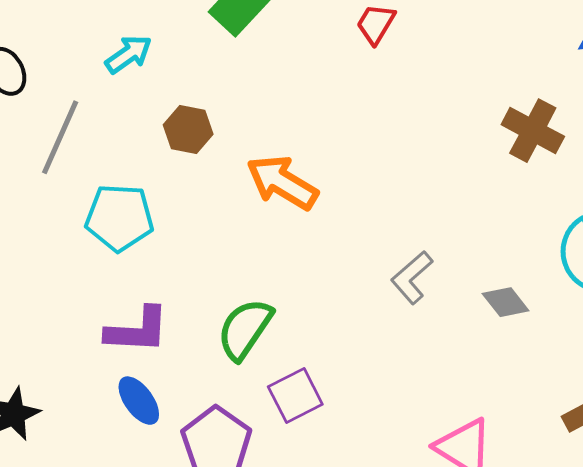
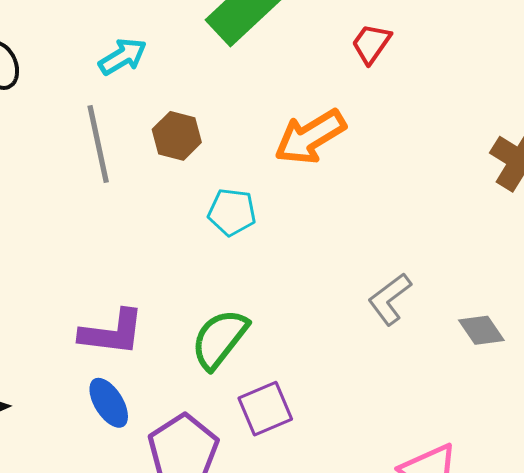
gray line: (60, 137) -> (98, 144), moved, turned -40
orange arrow: (282, 182) -> (310, 137), moved, turned -66
cyan pentagon: (119, 218) -> (232, 212), moved, size x0.7

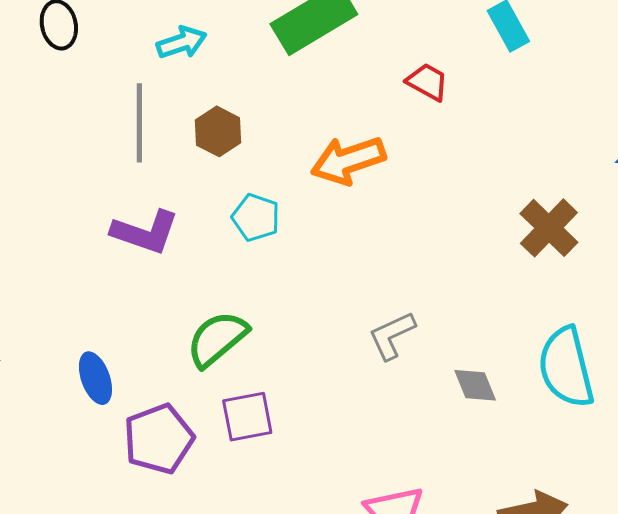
red trapezoid: (371, 44) -> (427, 82), turned 72
purple L-shape: (112, 333) -> (145, 232), moved

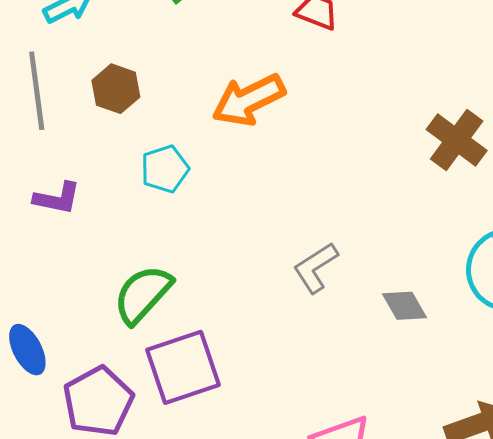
cyan pentagon: (256, 217) -> (165, 169), turned -30
purple L-shape: (145, 232) -> (57, 198), size x0.7
purple square: (247, 417) -> (183, 367), size x1.4

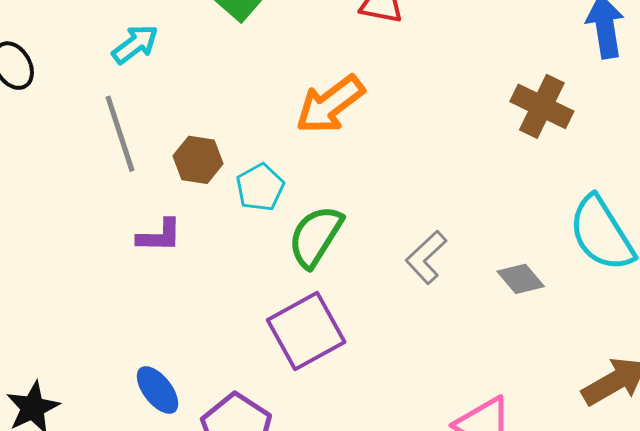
brown hexagon: (116, 89) -> (198, 160), moved
green semicircle: (143, 294) -> (315, 236), moved
purple square: (183, 367) -> (306, 331), moved

